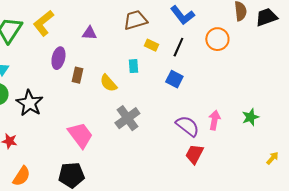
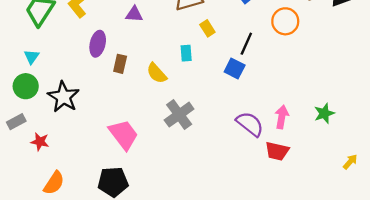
yellow rectangle: (151, 45) -> (207, 28), turned 32
black line: (178, 47) -> (246, 44), moved
red trapezoid: (194, 154) -> (277, 151), moved, turned -105

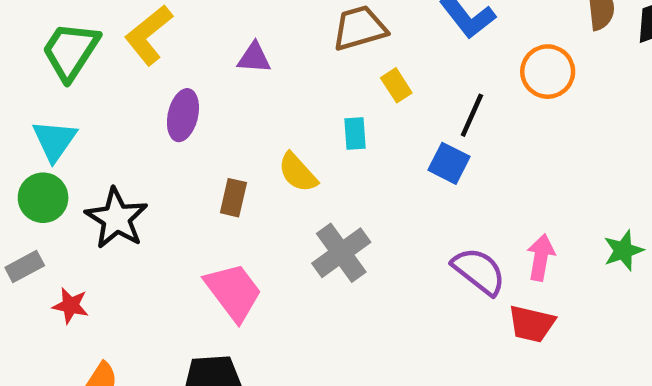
cyan triangle: (32, 57) -> (55, 140), size x1.5
brown rectangle: (120, 64) -> (233, 198), moved

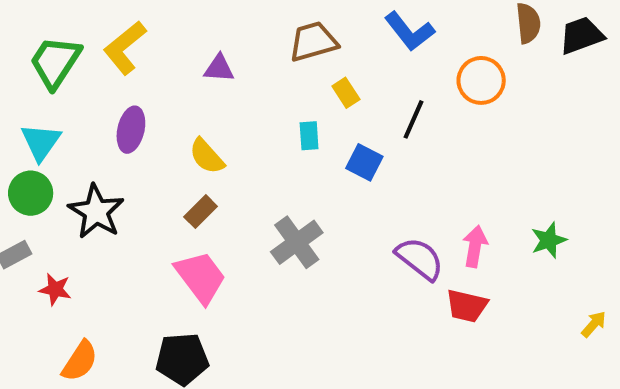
purple ellipse: (183, 115) -> (131, 130), moved
blue square: (449, 163) -> (364, 162), moved
yellow semicircle: (298, 172) -> (207, 156), moved
brown rectangle: (233, 198) -> (201, 212), moved, turned 32

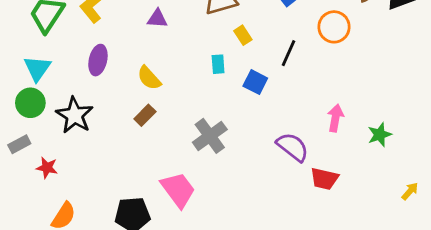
pink arrow: (475, 246) -> (335, 118), moved
pink trapezoid: (201, 277) -> (178, 190), moved

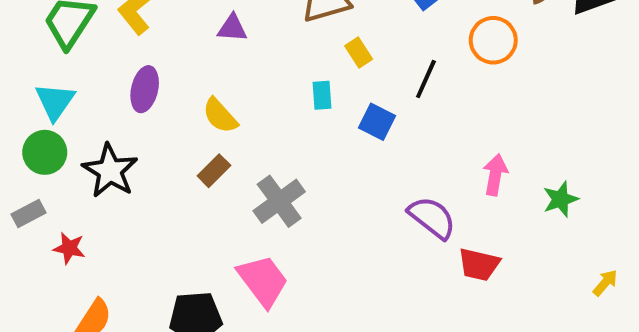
gray cross: (210, 136) -> (279, 201), moved

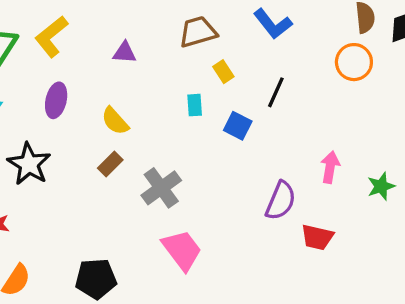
orange circle: (493, 40) -> (354, 62), moved
purple semicircle: (432, 218) -> (281, 201), turned 75
pink trapezoid: (263, 281) -> (182, 250), moved

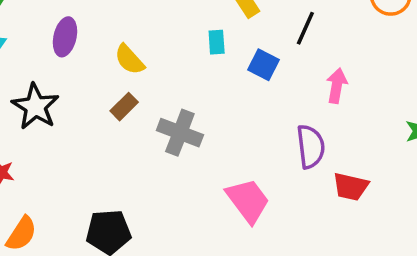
pink arrow: (330, 167) -> (337, 86), moved
gray cross: (161, 188) -> (180, 133), turned -33
purple semicircle: (281, 201) -> (311, 147), turned -30
pink trapezoid: (182, 250) -> (248, 201), moved

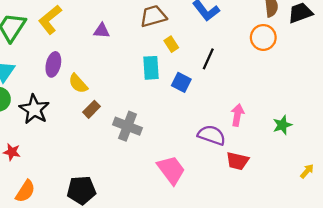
cyan rectangle: (217, 42) -> (151, 68), size x1.5
yellow semicircle: (129, 59) -> (78, 84), moved
pink arrow: (337, 86) -> (237, 115), moved
purple semicircle: (311, 147) -> (212, 135), turned -64

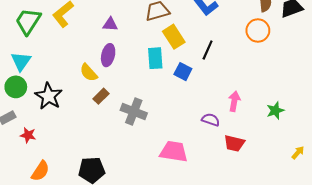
yellow rectangle: (171, 44) -> (174, 37), size x1.6
purple ellipse: (53, 64) -> (108, 55), moved
purple semicircle: (212, 135) -> (211, 120), size x0.7
pink trapezoid: (171, 170) -> (174, 152), turned -44

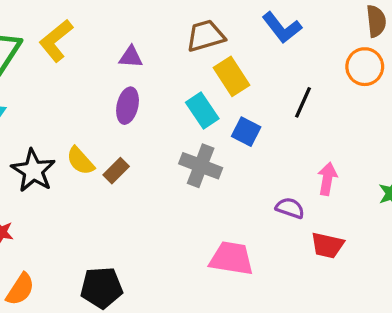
black line: (208, 50) -> (303, 102), moved
cyan rectangle: (155, 58) -> (202, 110), turned -30
yellow semicircle: (89, 73) -> (80, 161), moved
gray cross: (134, 112) -> (201, 166), moved

